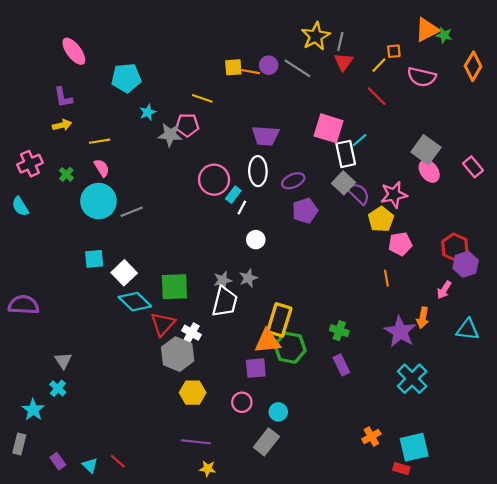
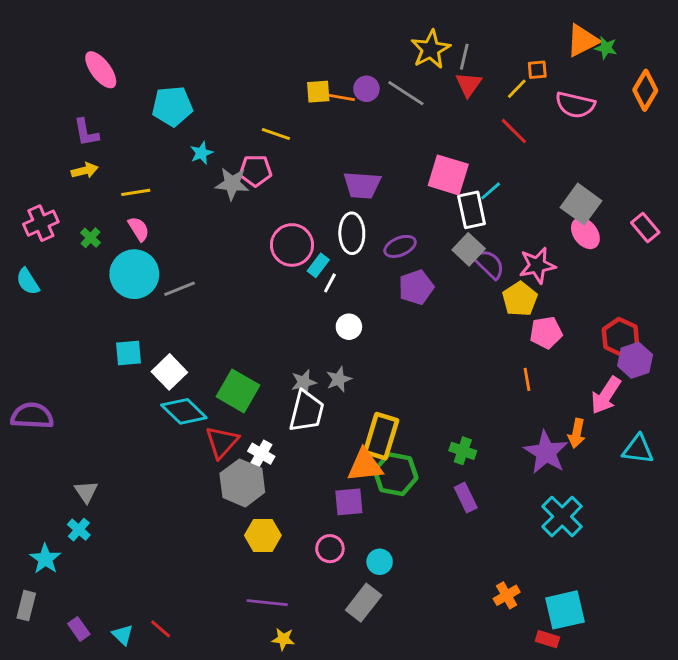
green square: (174, 287) -> (238, 391), turned 32
pink arrow: (444, 290) -> (606, 395), size x1.5

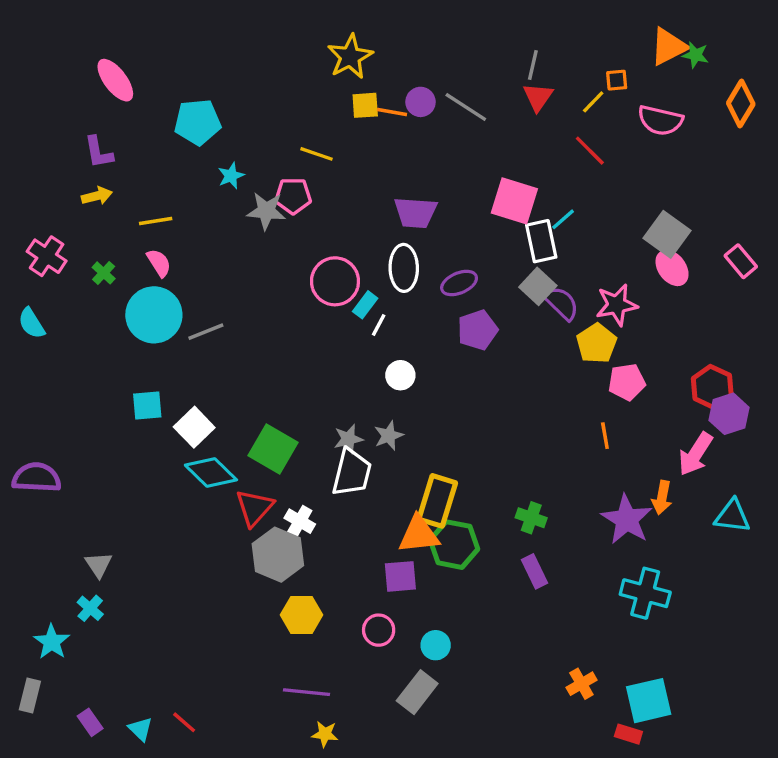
yellow star: (431, 49) -> (350, 57), moved
pink cross: (41, 223) -> (47, 256), turned -32
cyan cross: (562, 517) -> (645, 593), turned -30

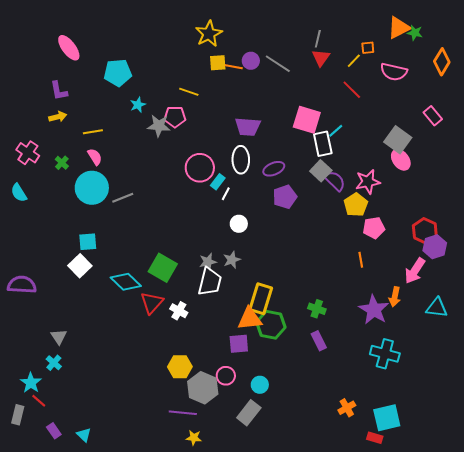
pink rectangle: (741, 261) -> (433, 116), moved
white square: (194, 427) -> (80, 266), moved
gray hexagon: (278, 555) -> (203, 388), moved
red line: (184, 722) -> (39, 401), moved

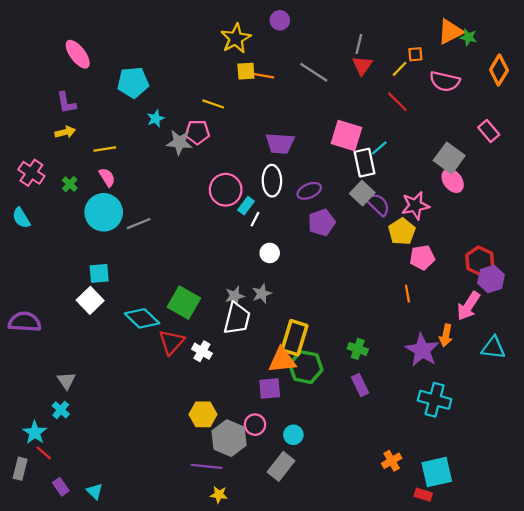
purple circle: (251, 61) -> (280, 20), moved

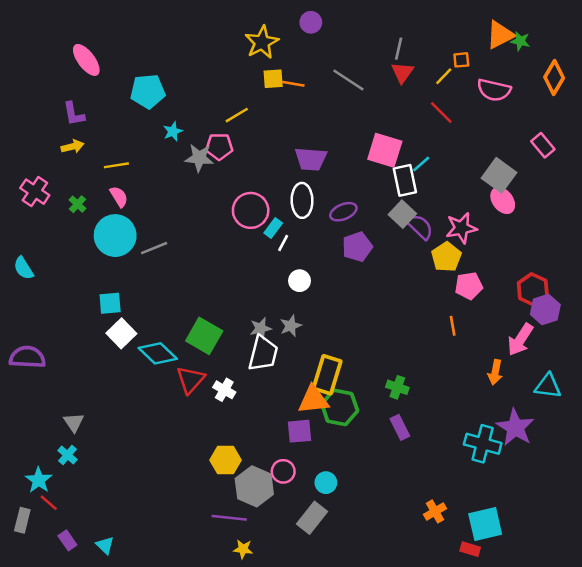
yellow line: (213, 104) -> (237, 115), turned -50
cyan semicircle: (21, 218) -> (24, 268), moved
white square: (90, 300) -> (121, 333), moved
purple star: (422, 350) -> (515, 427), moved

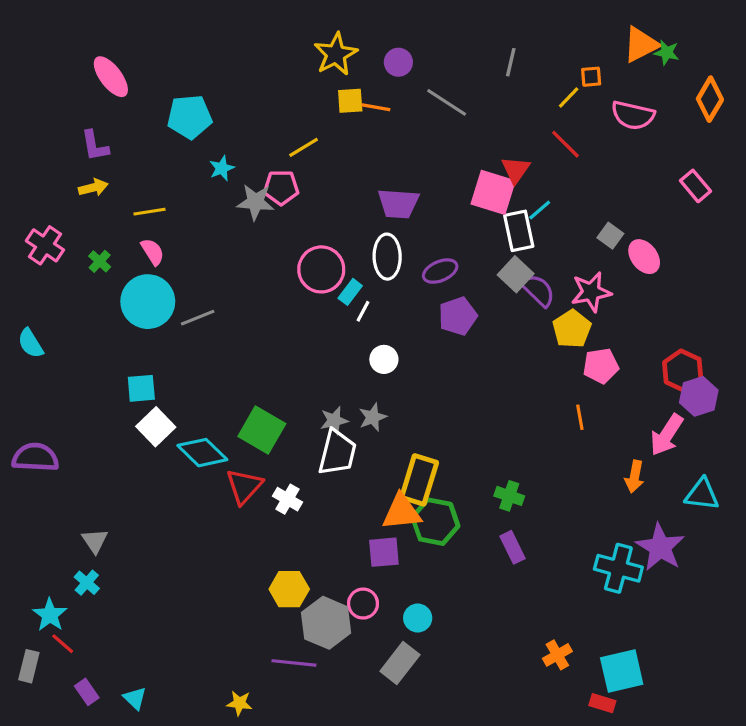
purple circle: (311, 22) -> (398, 62), moved
red triangle: (402, 72) -> (516, 170), moved
gray square: (499, 175) -> (610, 236), moved, size x0.6
yellow star: (243, 549) -> (239, 703), moved

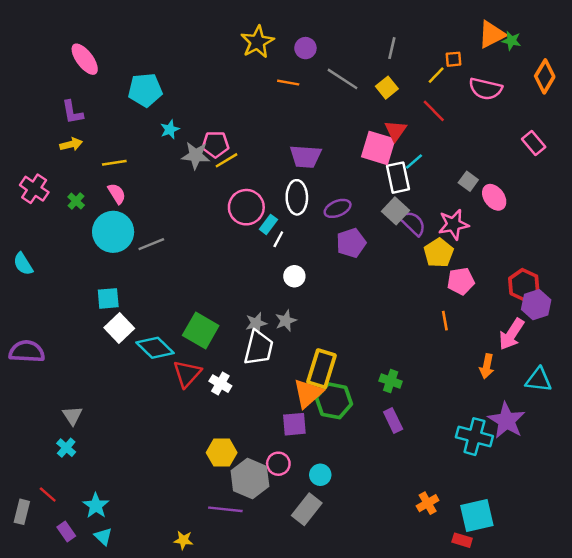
yellow square: (350, 101) -> (387, 88), moved, turned -35
yellow line: (304, 147) -> (227, 160), moved
orange triangle: (402, 512) -> (308, 393), turned -36
cyan star: (50, 615) -> (96, 506), moved

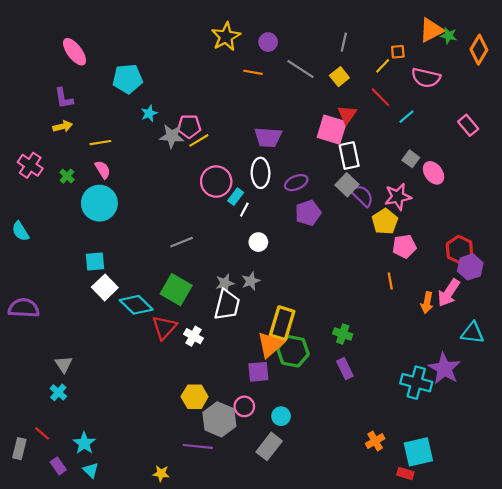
orange diamond: (545, 76) -> (479, 50), moved
cyan line: (414, 162) -> (406, 117), moved
gray line: (151, 244) -> (182, 242), moved
orange arrow: (487, 366) -> (427, 303), moved

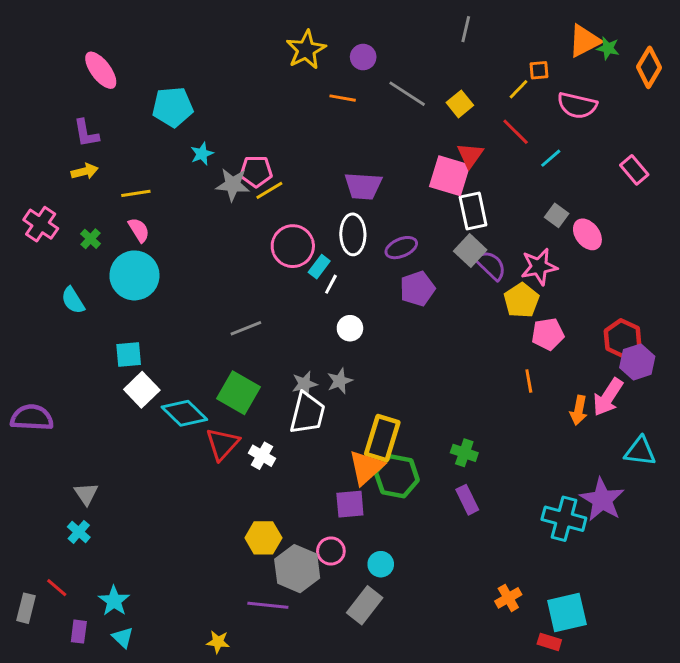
gray line: (344, 42) -> (466, 29), moved
cyan semicircle: (20, 231) -> (73, 300), moved
purple rectangle: (58, 466) -> (79, 632), turned 42

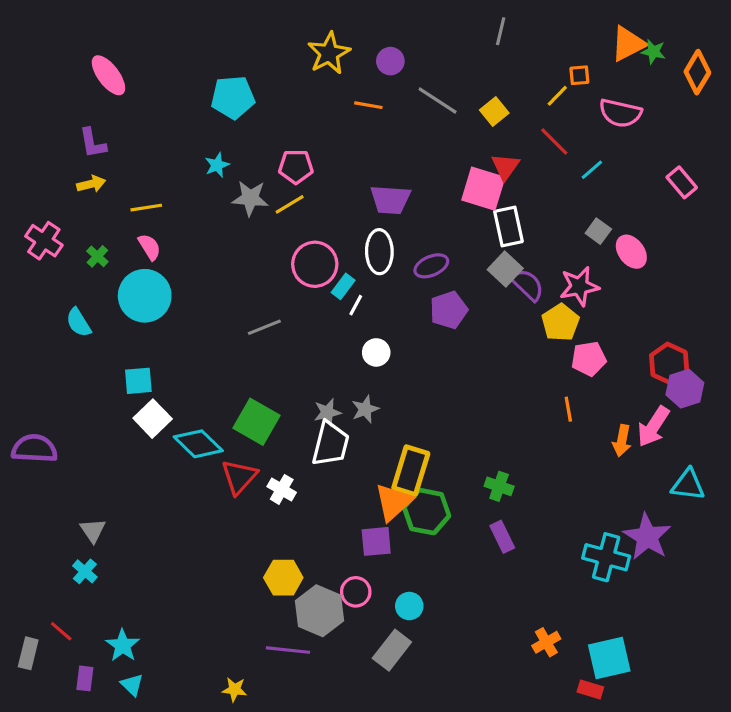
cyan pentagon: (173, 107) -> (233, 97), moved
pink pentagon: (256, 171) -> (296, 167), moved
gray line: (246, 328) -> (264, 327), moved

